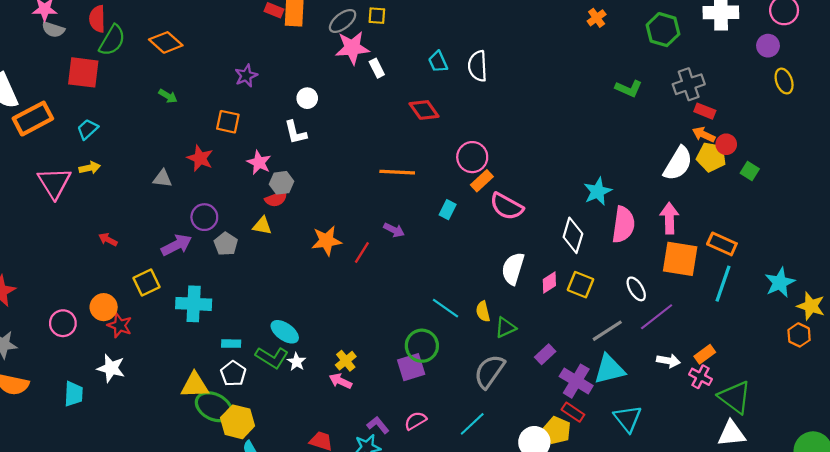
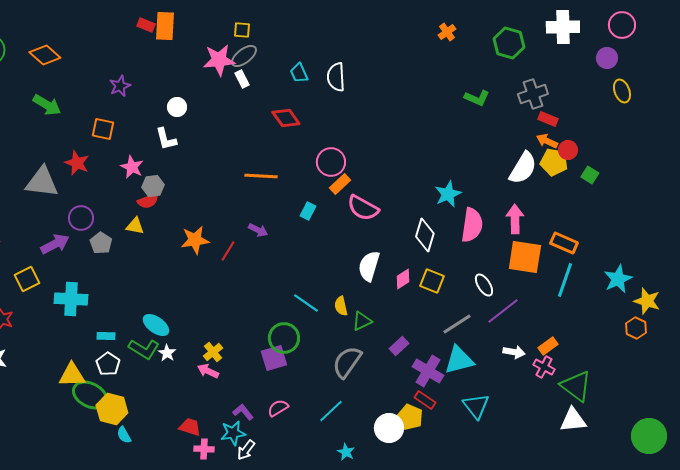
gray ellipse: (343, 21) -> (244, 56), moved
green arrow: (168, 96) -> (47, 105), size x1.6
gray triangle: (163, 179) -> (42, 182), size x1.8

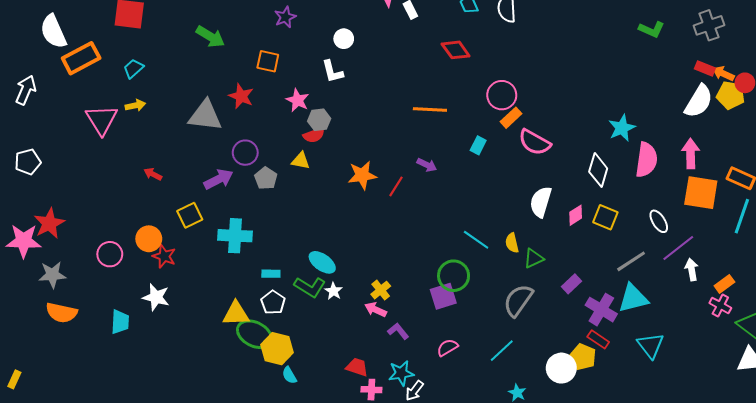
red rectangle: (548, 119) -> (705, 68), moved
white arrow: (514, 352) -> (692, 270), moved, turned -110
purple L-shape: (243, 412) -> (398, 331), moved

